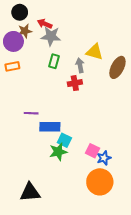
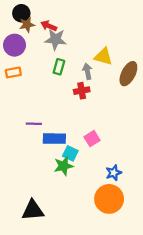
brown star: (25, 31) -> (27, 25), moved
pink square: (93, 151) -> (92, 139), moved, turned 32

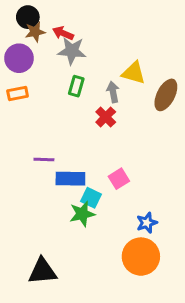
red cross: (82, 91) -> (106, 117), turned -35

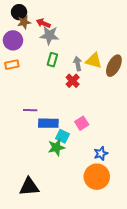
yellow triangle: (134, 73) -> (94, 61), moved

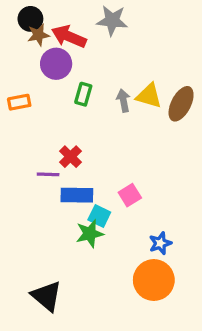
red arrow: (43, 23) -> (69, 37), size x1.5
gray star: (49, 35) -> (112, 20), moved
purple circle: (13, 40) -> (56, 64), moved
red cross: (73, 81) -> (70, 157), moved
black triangle: (29, 187) -> (46, 296), turned 45

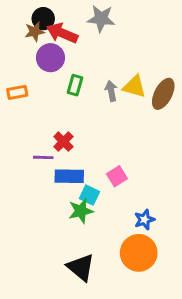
black circle: (30, 19) -> (43, 19), moved
black triangle: (46, 296) -> (81, 267), moved

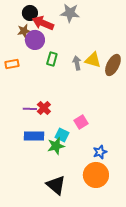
brown star: (35, 32) -> (24, 31), moved
red cross: (63, 142) -> (44, 108), moved
blue rectangle: (69, 176) -> (34, 136), moved

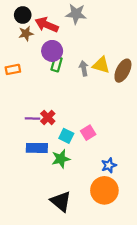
black circle: (30, 13) -> (23, 15), moved
purple circle: (35, 40) -> (52, 51), moved
cyan square: (62, 135) -> (66, 136), moved

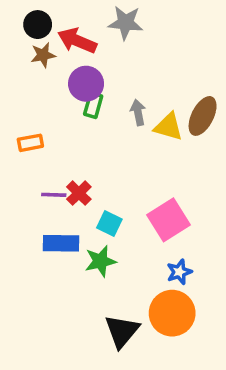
yellow triangle: (101, 65) -> (169, 127), moved
orange rectangle: (13, 69) -> (30, 143), moved
pink square: (88, 133) -> (169, 220), moved, size x1.6
black triangle: (61, 201) -> (122, 331), moved, turned 30

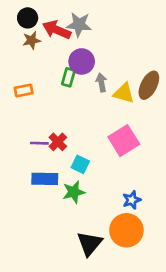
gray star: (125, 23) -> (79, 25), moved
purple circle: (86, 84) -> (82, 61), moved
orange rectangle: (30, 143) -> (24, 90), moved
pink square: (169, 220) -> (124, 141), moved

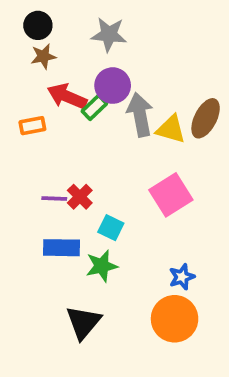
red arrow: (57, 30) -> (67, 96), moved
green rectangle: (68, 77) -> (94, 107), turned 30
gray arrow: (101, 83) -> (140, 115), size x1.6
black triangle: (90, 243) -> (83, 322), moved

